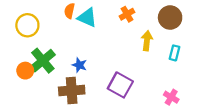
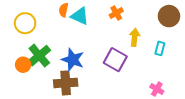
brown circle: (170, 18) -> (169, 16), moved
blue star: (79, 65) -> (73, 60), size x1.6
purple square: (120, 85) -> (115, 60), moved

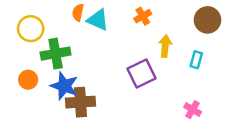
green cross: (39, 56) -> (56, 54), moved, turned 30
blue star: (73, 60) -> (64, 86), moved
purple square: (115, 60) -> (141, 73), turned 35

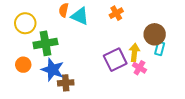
brown circle: (207, 20) -> (155, 34), moved
yellow arrow: (165, 46) -> (134, 53), moved
brown cross: (80, 102) -> (66, 83), size x0.7
pink cross: (193, 110) -> (139, 68), moved

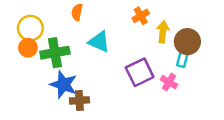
cyan triangle: (80, 16) -> (99, 42), moved
cyan rectangle: (160, 48) -> (182, 59), moved
yellow arrow: (134, 53) -> (163, 32), moved
orange circle: (23, 65) -> (28, 48), moved

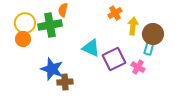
cyan triangle: (99, 42) -> (91, 48), moved
green cross: (55, 53) -> (50, 25), moved

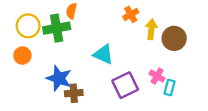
orange circle: (23, 39) -> (22, 56), moved
cyan rectangle: (149, 48) -> (170, 87), moved
purple square: (114, 59) -> (125, 85), moved

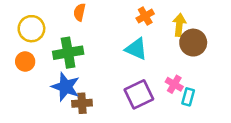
green cross: (57, 28) -> (68, 53), moved
yellow arrow: (151, 29) -> (179, 25), moved
cyan triangle: (103, 54) -> (136, 49), moved

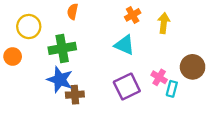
brown circle: (193, 43) -> (193, 67), moved
orange circle: (25, 62) -> (13, 56), moved

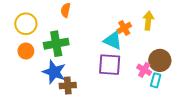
orange cross: (133, 15) -> (124, 28), moved
orange circle: (13, 56) -> (26, 51), moved
brown circle: (193, 67) -> (160, 60), moved
purple square: (127, 86) -> (110, 65), moved, turned 30

